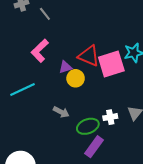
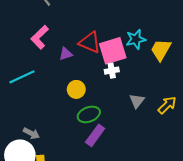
yellow circle: (76, 78) -> (76, 89), moved
gray arrow: (61, 112) -> (31, 133), moved
white cross: (110, 117) -> (112, 71), moved

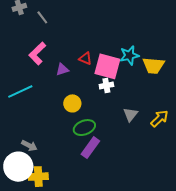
red triangle: (90, 42) -> (85, 58), size x0.6
yellow trapezoid: (161, 50) -> (153, 65), turned -115
pink square: (113, 51) -> (107, 66), turned 32

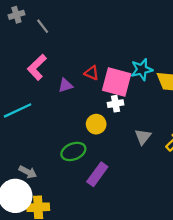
yellow circle: (72, 103) -> (96, 124), moved
green ellipse: (84, 128) -> (73, 151), moved

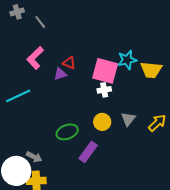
red triangle: (92, 73) -> (69, 63), moved
yellow circle: (96, 124) -> (102, 122), moved
gray arrow: (28, 172) -> (34, 157), moved

